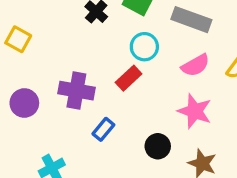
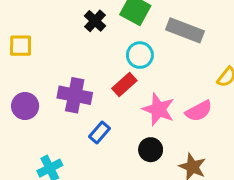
yellow square: (18, 39) -> (21, 46), turned -30
pink semicircle: (195, 65) -> (199, 111), moved
pink star: (195, 111) -> (158, 109), moved

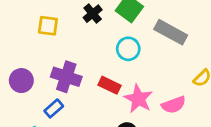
yellow square: (21, 46) -> (48, 26), moved
red rectangle: (124, 84) -> (110, 85), moved, turned 60
blue rectangle: (99, 133) -> (54, 108), moved

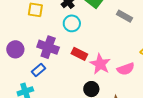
gray rectangle: (171, 32) -> (124, 16), size x0.7
cyan circle: (128, 49) -> (72, 23), moved

